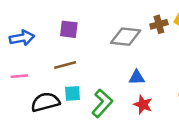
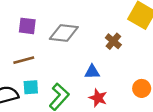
brown cross: (159, 24) -> (113, 41), moved, turned -35
gray diamond: (126, 37) -> (64, 33), moved

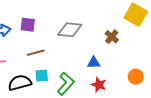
purple square: (27, 26) -> (28, 25), moved

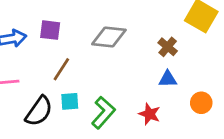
brown line: (36, 53) -> (61, 69), turned -42
blue triangle: (94, 63) -> (168, 79), moved
black semicircle: (20, 83) -> (39, 111), turned 140

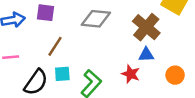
brown cross: (168, 47) -> (146, 27), size x1.6
red star: (149, 114) -> (131, 74), moved

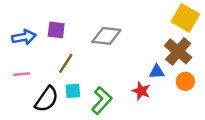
brown cross: (146, 27) -> (178, 51), moved
orange circle: (175, 75) -> (185, 81), moved

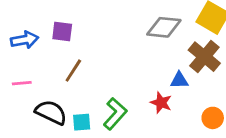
gray diamond: (106, 36) -> (164, 27), moved
orange circle: (185, 81) -> (213, 118), moved
cyan square: (73, 91) -> (82, 122), moved
black semicircle: (47, 99) -> (51, 112), turned -100

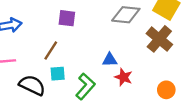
purple square: (62, 31) -> (67, 18), moved
blue triangle: (179, 80) -> (110, 60), moved
cyan square: (82, 122) -> (58, 74), moved

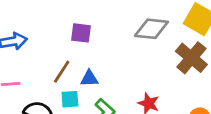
blue triangle: (110, 60) -> (89, 79), moved

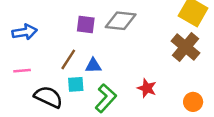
gray diamond: (151, 29) -> (121, 21), moved

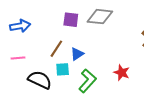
blue triangle: (93, 66) -> (77, 54), turned -32

